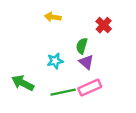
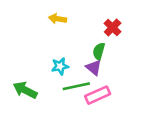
green semicircle: (82, 46) -> (99, 51), moved
green line: (63, 92) -> (76, 86), moved

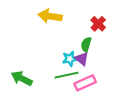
yellow arrow: (58, 19) -> (50, 16), size x1.5
cyan star: (60, 66) -> (70, 59), moved

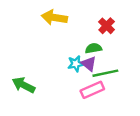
green semicircle: (86, 45) -> (94, 48), turned 64
green line: (67, 75) -> (105, 73), moved

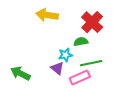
red cross: (107, 26) -> (92, 22), size x1.5
purple triangle: (89, 64) -> (57, 68), moved

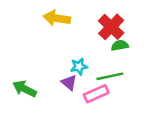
green semicircle: (81, 42) -> (120, 45), moved

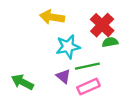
cyan star: (79, 66) -> (68, 47), moved, size x1.5
green line: (110, 76) -> (87, 66), moved

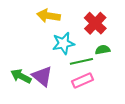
green semicircle: (110, 42) -> (103, 50), moved
purple triangle: (63, 76) -> (42, 76), moved, size x1.5

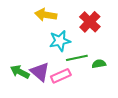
green semicircle: (103, 50) -> (99, 64), moved
pink rectangle: (82, 80) -> (61, 76), moved

